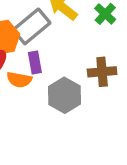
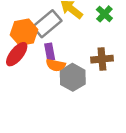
orange semicircle: (19, 80) -> (56, 65), moved

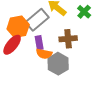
brown cross: (102, 59) -> (68, 39), moved

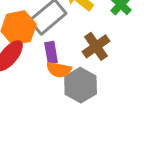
brown cross: (68, 39) -> (96, 46), turned -30

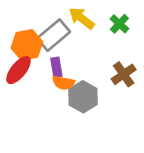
brown cross: (96, 46) -> (124, 74), moved

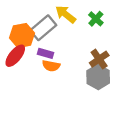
purple rectangle: (56, 67) -> (45, 53), turned -64
gray hexagon: (83, 97) -> (98, 77), moved

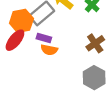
gray hexagon: (98, 77) -> (94, 78), moved

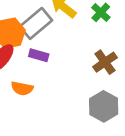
orange semicircle: (49, 50) -> (22, 88), moved

